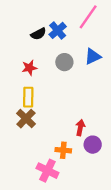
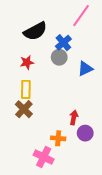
blue cross: (58, 30) -> (63, 43), moved
black semicircle: (38, 34) -> (35, 31), size x1.6
blue triangle: (93, 56) -> (85, 69), moved

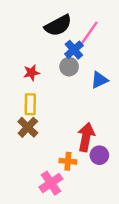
pink line: (81, 16) -> (88, 34), moved
black semicircle: (35, 31) -> (58, 25), moved
red arrow: (74, 118) -> (86, 137), size x1.6
pink cross: (44, 157) -> (51, 183), turned 30

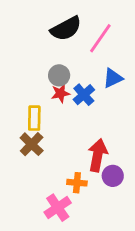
blue cross: (74, 50) -> (84, 95), moved
gray circle: (69, 67) -> (59, 75), moved
red star: (31, 73) -> (60, 93), moved
blue triangle: (99, 80) -> (113, 78), moved

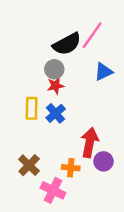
black semicircle: (66, 29) -> (67, 44), moved
blue cross: (84, 95) -> (56, 113), moved
brown cross: (32, 144) -> (29, 165), moved
pink cross: (58, 208) -> (53, 190), turned -30

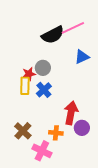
pink line: (92, 35) -> (73, 28), turned 30
gray circle: (54, 69) -> (43, 68), moved
red star: (56, 86) -> (29, 74), moved

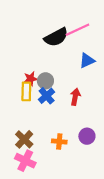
gray circle: (43, 68) -> (45, 81), moved
red arrow: (71, 113) -> (75, 97), moved, size x0.7
pink cross: (42, 151) -> (25, 161), moved

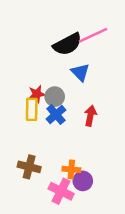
blue triangle: (87, 61) -> (80, 72), moved, turned -49
purple circle: (87, 136) -> (83, 181), moved
brown cross: (24, 139) -> (29, 167), turned -30
pink cross: (25, 161) -> (61, 191), moved

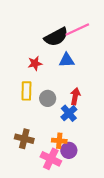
blue triangle: (80, 72) -> (67, 60), turned -49
red star: (37, 94) -> (35, 63), moved
gray circle: (55, 97) -> (48, 98), moved
blue cross: (56, 114) -> (69, 113), moved

